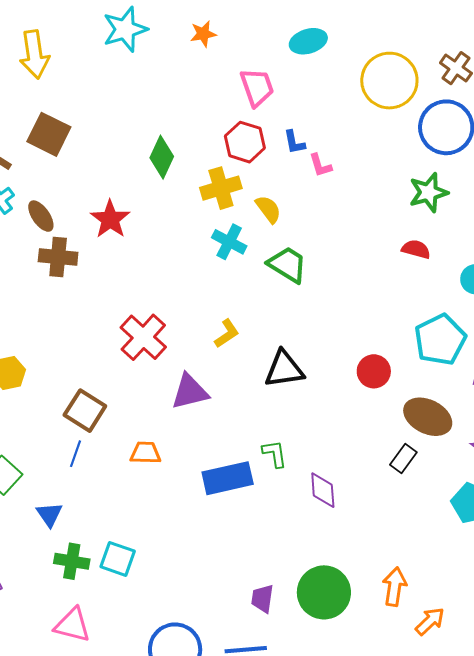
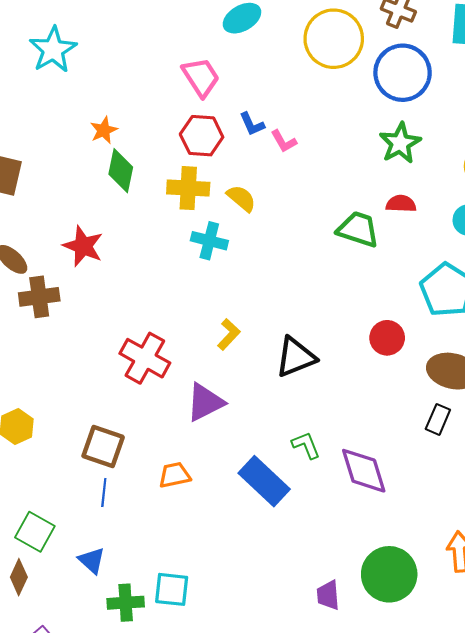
orange star: (203, 34) -> (104, 130), moved
yellow cross: (221, 188) -> (188, 188), turned 33
green trapezoid: (287, 265) -> (358, 229), moved
blue rectangle: (228, 478) -> (264, 481), turned 69
purple diamond: (323, 490) -> (364, 471), size x1.4

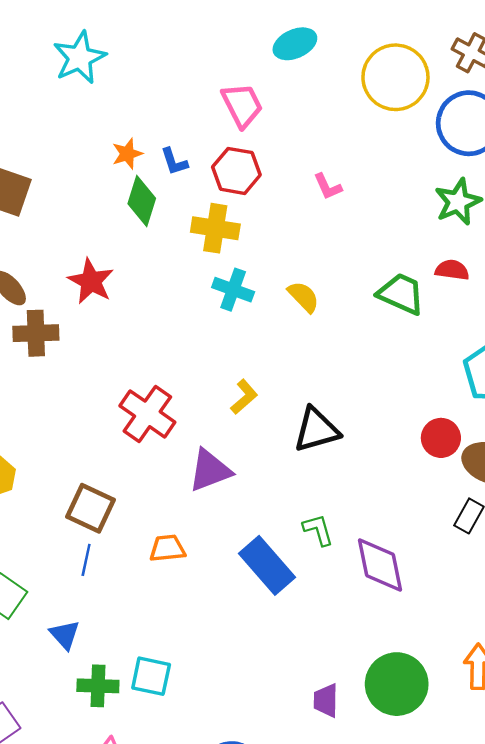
blue L-shape: (252, 124) -> (174, 162), moved
yellow semicircle: (241, 198) -> (303, 297), moved
red circle: (387, 338) -> (441, 438), moved

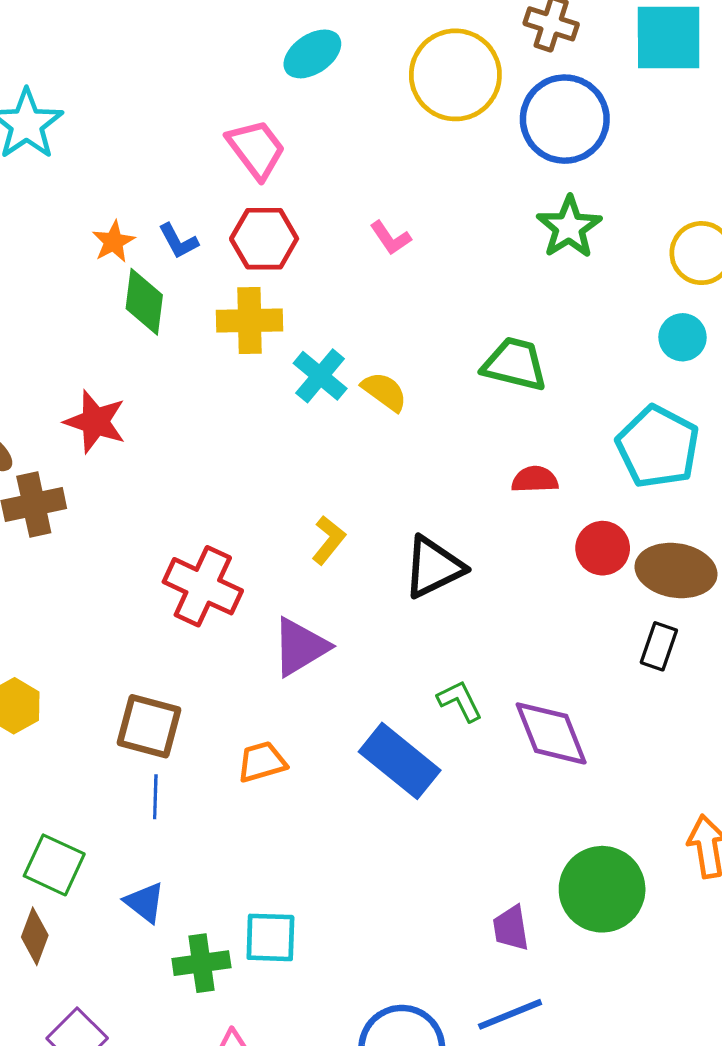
red semicircle: (452, 270) -> (535, 479), moved
cyan cross: (233, 290) -> (320, 376), moved, turned 30

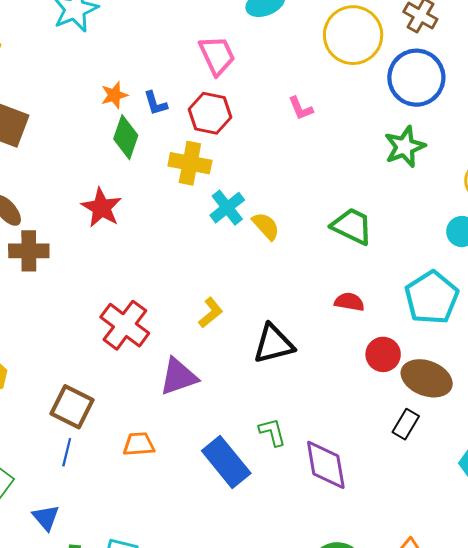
pink L-shape: (391, 238) -> (301, 108), moved
red star: (95, 422) -> (102, 208), moved

